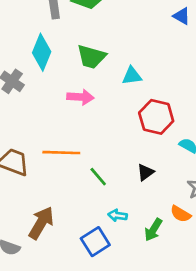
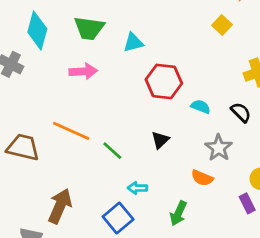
orange line: (61, 153) -> (71, 131), turned 30
green arrow: (153, 230) -> (178, 213), moved

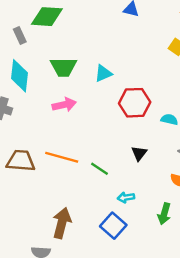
brown trapezoid: (23, 147) -> (21, 161), moved

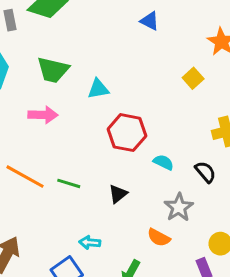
green line: (99, 169) -> (69, 183), moved, turned -30

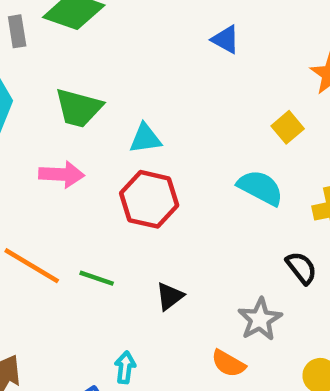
red hexagon: (127, 133) -> (149, 199), moved
cyan semicircle: (163, 162) -> (260, 188), moved, size x1.5
cyan arrow: (90, 242) -> (125, 367), turned 90

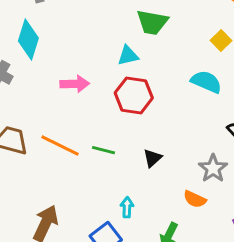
green trapezoid: (79, 108) -> (152, 22), moved

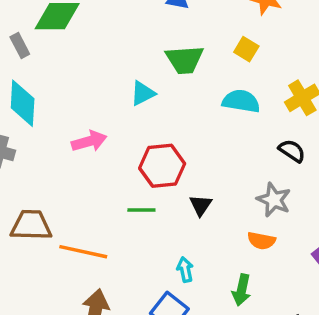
green trapezoid: (152, 22) -> (185, 60), moved
red hexagon: (134, 95) -> (162, 166), moved
orange line: (60, 145) -> (83, 252), moved

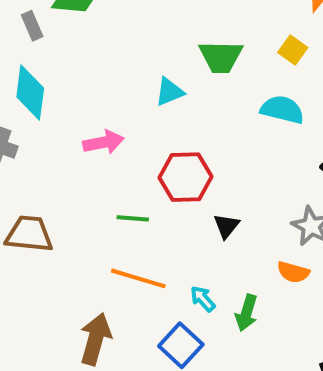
green line: (141, 210) -> (133, 218), moved
orange line: (83, 252) -> (138, 278), moved
cyan arrow: (185, 270) -> (203, 299), turned -35
green arrow: (242, 290) -> (247, 313), moved

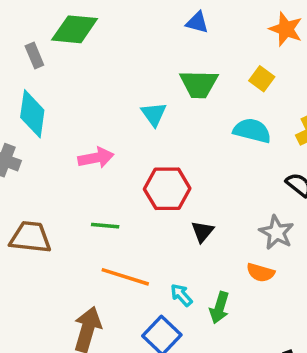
cyan triangle: (169, 92) -> (154, 114), turned -44
green line: (133, 218) -> (105, 226), moved

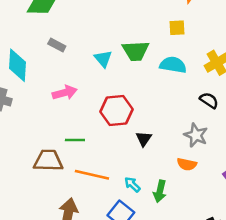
gray rectangle: (34, 56) -> (57, 45), moved, turned -35
yellow square: (262, 79) -> (177, 28), turned -35
green trapezoid: (199, 84) -> (136, 51), moved
brown trapezoid: (30, 237) -> (48, 161), moved

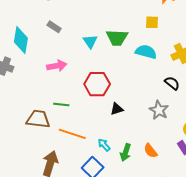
black triangle: (144, 139) -> (117, 109), turned 32
orange semicircle: (187, 164) -> (151, 151), moved, turned 35

